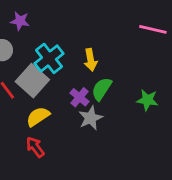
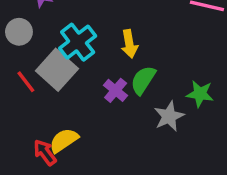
yellow semicircle: (38, 117) -> (64, 140), moved
gray star: (91, 118) -> (169, 116), moved
red arrow: (35, 147) -> (45, 152), moved

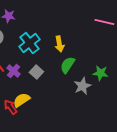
gray square: (57, 70) -> (36, 72), moved, size x0.6
purple cross: (116, 90) -> (13, 71), moved

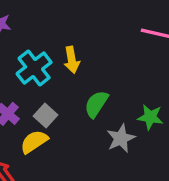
yellow arrow: (59, 44) -> (72, 60), moved
yellow semicircle: (21, 100) -> (34, 142), moved

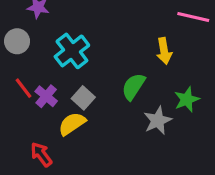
yellow arrow: (72, 60) -> (164, 51), moved
green star: (150, 117) -> (187, 99), turned -30

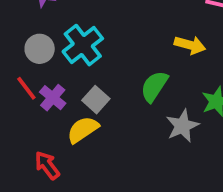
gray circle: (17, 41) -> (40, 49), moved
yellow arrow: (164, 51) -> (190, 45), turned -65

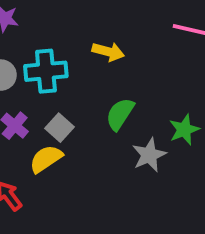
cyan cross: (83, 45) -> (46, 71), turned 33
yellow arrow: (190, 45) -> (108, 52), moved

